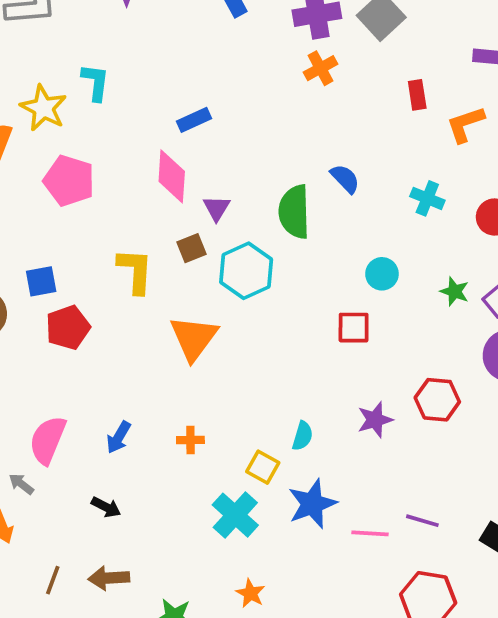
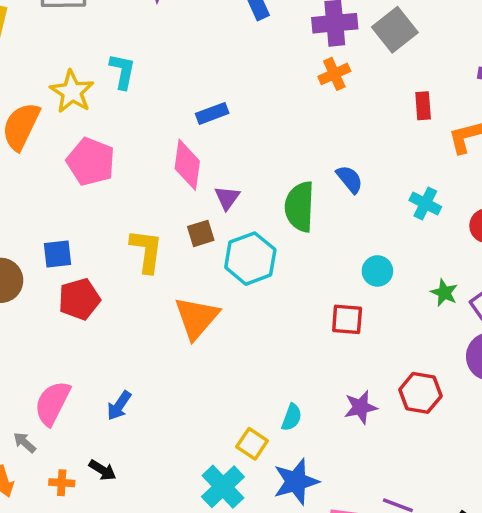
orange cross: (190, 440) -> (62, 483), moved

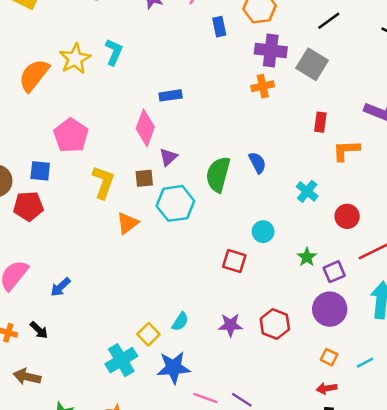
gray square: (395, 30) -> (312, 64), turned -32
pink pentagon: (91, 162) -> (71, 135), moved
red pentagon: (79, 299) -> (28, 206), moved
orange triangle: (196, 318) -> (128, 223), moved, size x0.7

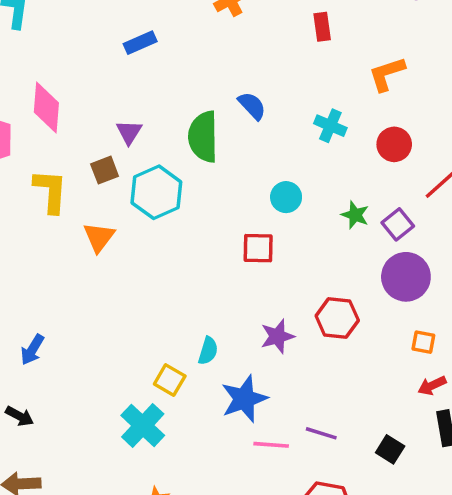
blue rectangle: (171, 95) -> (140, 43), moved
pink diamond: (145, 128) -> (46, 108), moved
orange L-shape: (346, 150) -> (387, 74), moved
blue star: (174, 368) -> (244, 399), moved

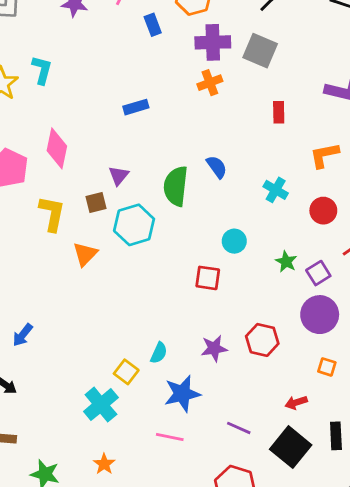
red arrow: (432, 386) -> (296, 403), moved
pink line: (271, 445) -> (170, 437), moved
black square: (390, 449) -> (291, 447), size x1.8

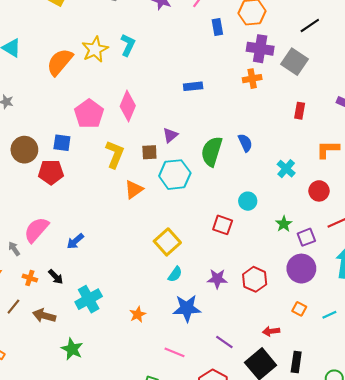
yellow square: (126, 372) -> (167, 242), moved, size x1.4
cyan cross: (101, 405) -> (89, 299), moved
pink line: (170, 437) -> (174, 352), moved
orange star: (104, 464) -> (138, 314), moved

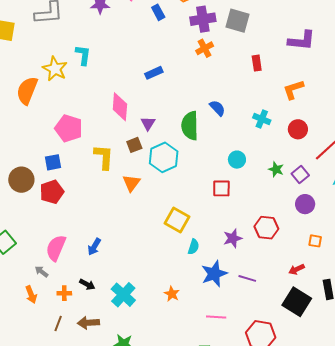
pink diamond: (128, 106) -> (120, 107), moved
purple circle: (301, 269) -> (305, 204), size x0.7
purple line: (224, 342) -> (247, 278), moved

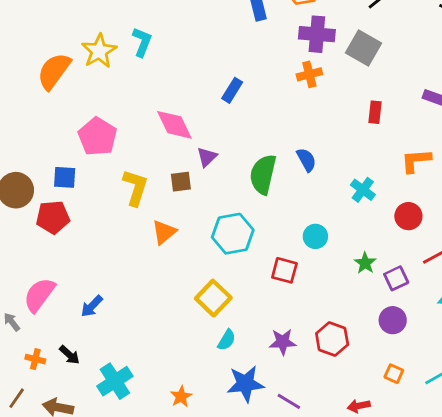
blue rectangle: (154, 73) -> (232, 90), turned -48
pink diamond: (120, 107) -> (174, 125), turned -44
cyan hexagon: (164, 157) -> (233, 234), moved

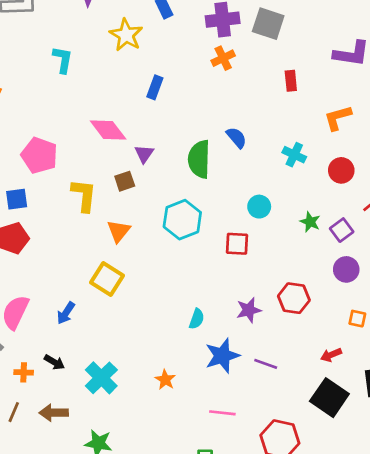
yellow star: (99, 51) -> (126, 35), moved
yellow square: (213, 298) -> (107, 279), moved

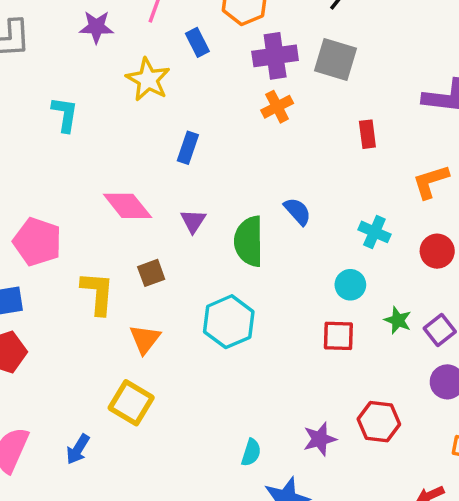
purple triangle: (144, 154) -> (193, 221), moved
cyan circle: (259, 207) -> (350, 285), moved
red square: (237, 244) -> (338, 336), moved

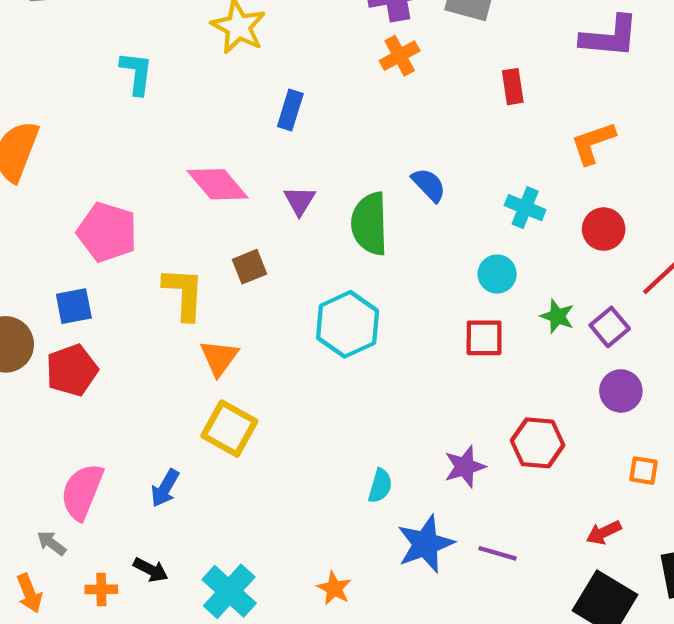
orange triangle: (145, 339) -> (219, 358), moved

